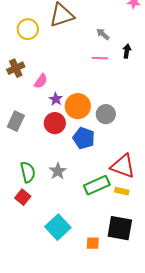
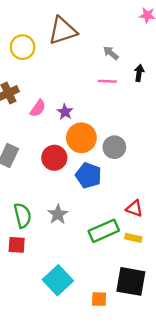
purple star: (56, 99) -> (65, 112), moved
red triangle: (123, 166) -> (134, 208), size x0.6
red square: (23, 197) -> (17, 245), turned -35

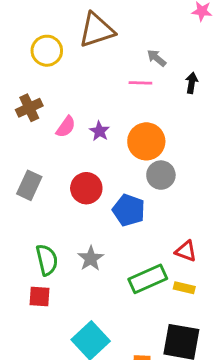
pink line: (107, 81) -> (140, 83), moved
orange circle: (81, 138) -> (146, 141), moved

